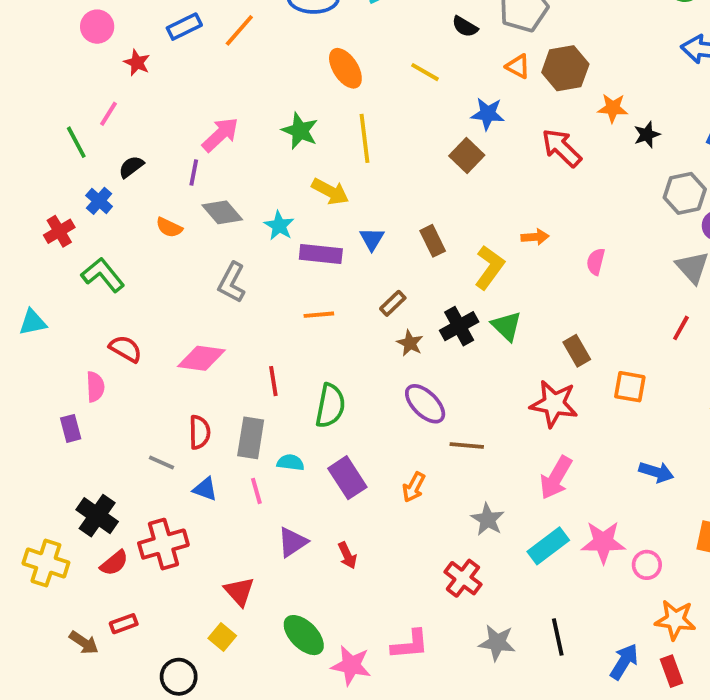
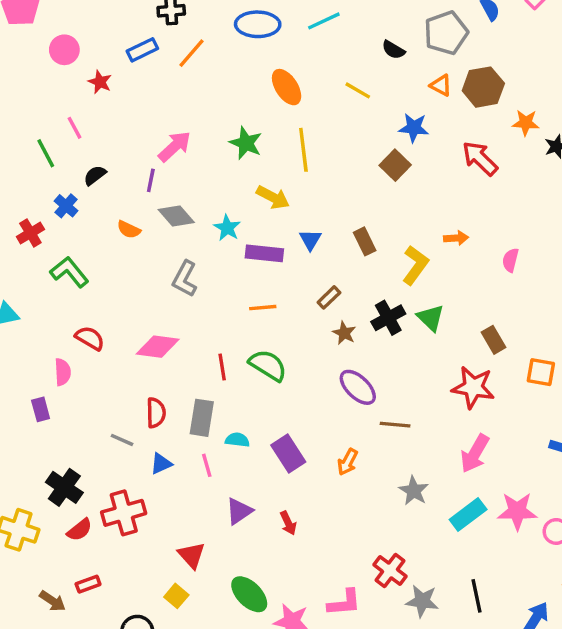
pink line: (108, 114) -> (75, 128), turned -60
green semicircle: (330, 406) -> (268, 365), moved, turned -69
blue triangle: (205, 489) -> (161, 464), turned -45
red cross: (463, 578) -> (390, 570), moved

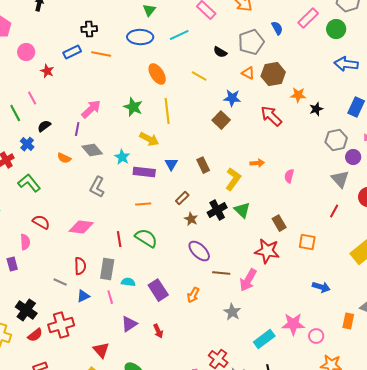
orange line: (192, 53) -> (101, 54), turned 60
pink arrow: (475, 453) -> (248, 280), moved
cyan rectangle: (468, 515) -> (264, 339), moved

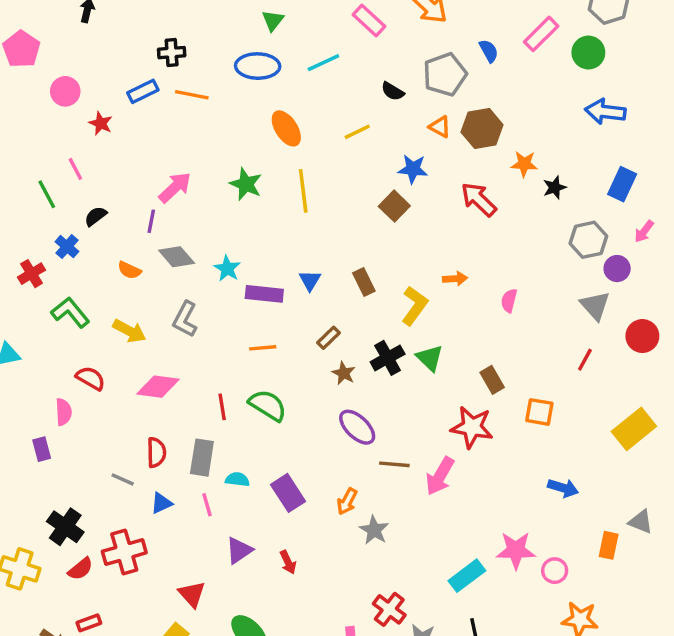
yellow line: (199, 76) -> (357, 132), turned -56
yellow arrow: (149, 139) -> (129, 331), moved
gray star: (232, 312) -> (374, 530), moved

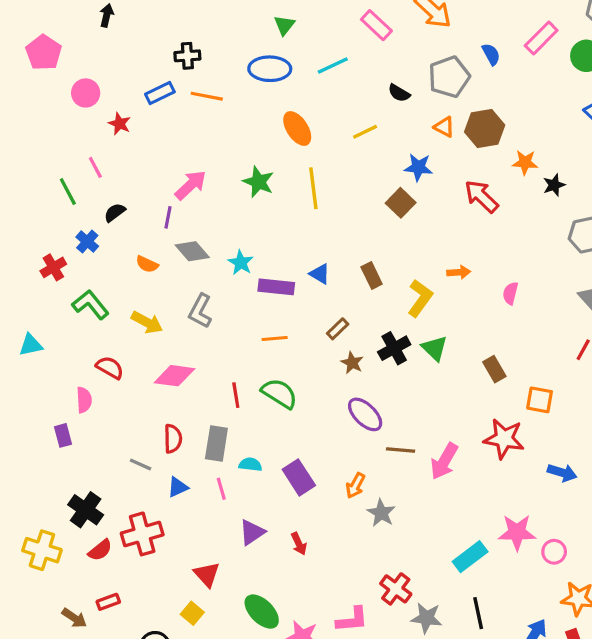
blue triangle: (310, 280) -> (320, 274), turned -30
red star: (472, 427) -> (504, 439), moved

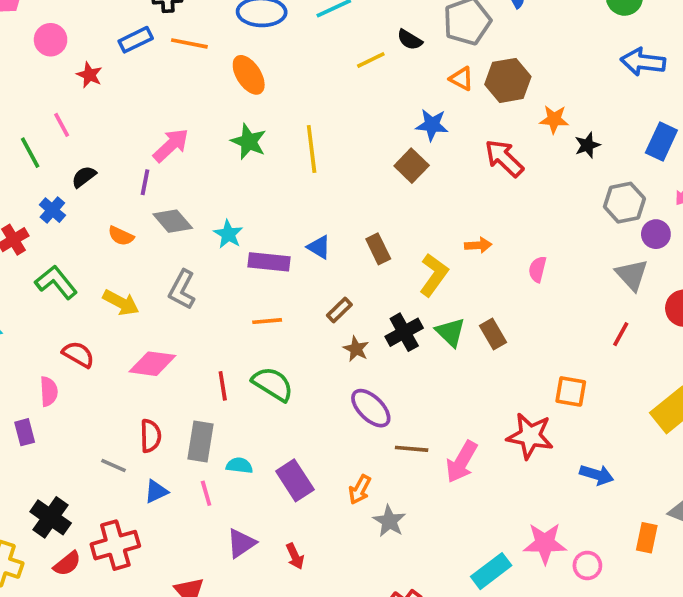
orange ellipse: (297, 129) -> (249, 75), moved
yellow line: (365, 132) -> (371, 60), moved
brown rectangle: (494, 369) -> (493, 334), moved

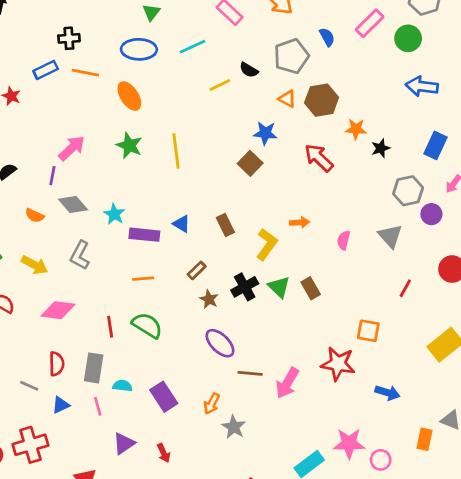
gray triangle: (632, 275) -> (390, 236), moved

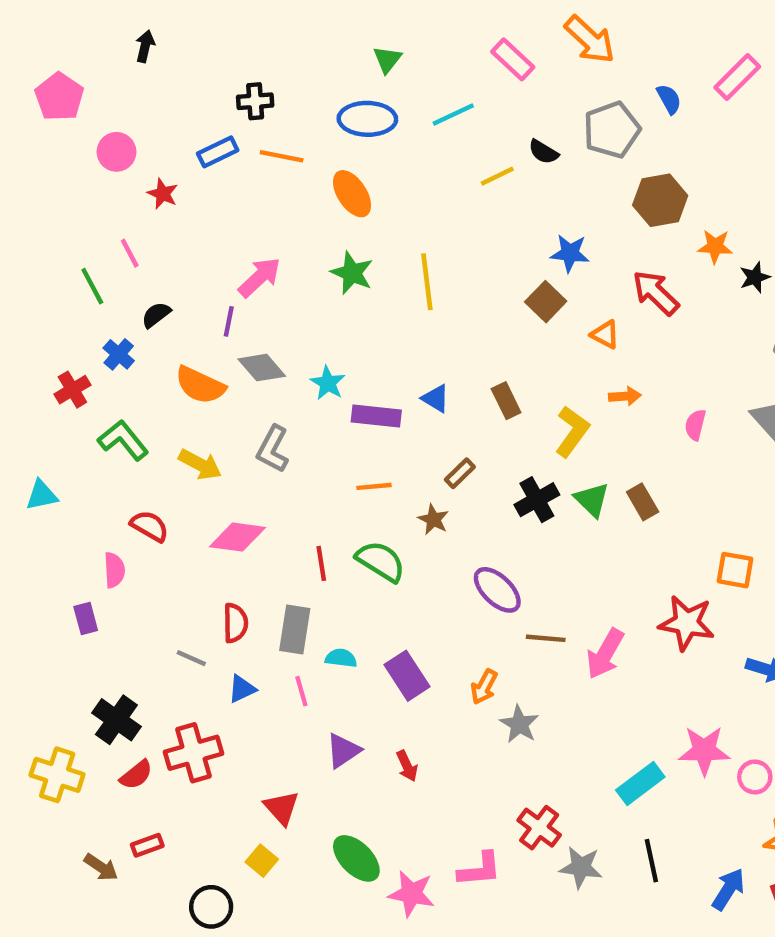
orange triangle: (287, 99) -> (605, 335), moved
orange semicircle: (35, 215) -> (200, 385), size x1.6
brown star: (209, 299) -> (433, 519), moved

